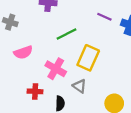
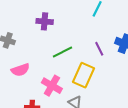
purple line: (104, 17) -> (99, 49), moved, turned 40

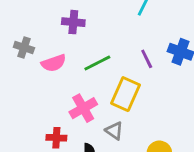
pink semicircle: (20, 70) -> (54, 63), moved
pink cross: (52, 86) -> (83, 108), turned 30

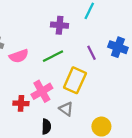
purple cross: (73, 22) -> (60, 25), moved
red cross: (56, 138) -> (21, 103), moved

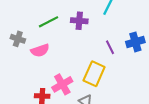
blue cross: (118, 47) -> (135, 42), turned -36
green line: (53, 56) -> (49, 22), moved

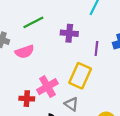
purple cross: (79, 21) -> (69, 33), moved
purple line: (110, 47) -> (96, 48), turned 32

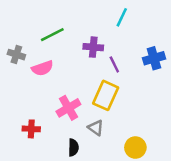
purple line: (96, 48) -> (114, 64), moved, turned -32
red cross: (27, 99) -> (31, 129), moved

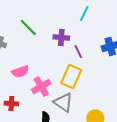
green line: (52, 35) -> (28, 28), turned 72
pink semicircle: (42, 68) -> (20, 72), moved
gray triangle: (96, 128) -> (63, 102), size x1.5

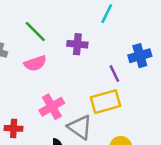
purple line: (78, 52) -> (114, 74), moved
pink semicircle: (20, 72) -> (35, 63), moved
yellow rectangle: (71, 76) -> (105, 102), moved, turned 50

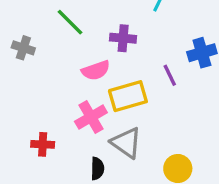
pink semicircle: (35, 63) -> (96, 70), moved
yellow rectangle: (105, 102) -> (128, 96), moved

